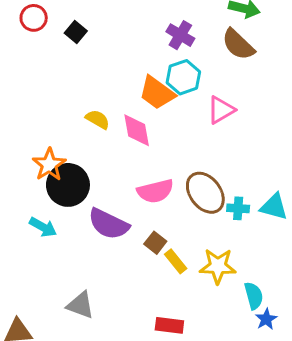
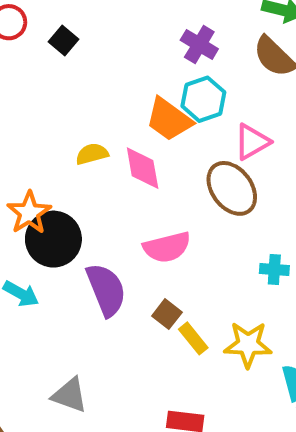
yellow semicircle: (98, 119) -> (92, 154), turned -45
brown ellipse: (205, 193) -> (232, 188), moved
purple semicircle: (109, 224) -> (106, 290), turned -138

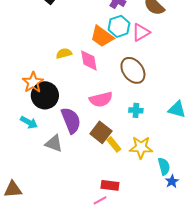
pink triangle: (252, 142) -> (141, 32), moved
cyan cross: (274, 269) -> (136, 110), moved
brown square: (167, 314) -> (101, 132), size x1.5
gray triangle: (70, 395) -> (54, 143), moved

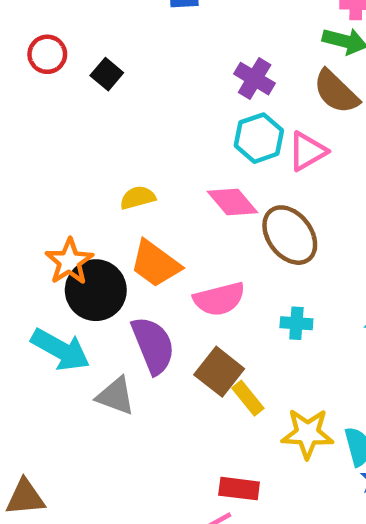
orange trapezoid: (102, 36) -> (155, 264), moved
pink diamond: (89, 60) -> (232, 202), moved, turned -30
cyan arrow: (29, 122) -> (61, 350), size x1.5
yellow star: (141, 147) -> (307, 433), moved

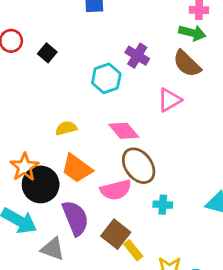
cyan hexagon: (259, 138) -> (106, 78), moved
brown ellipse: (290, 235) -> (139, 166), moved

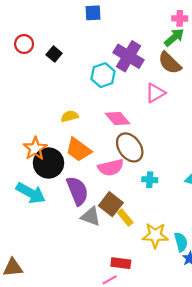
green arrow: (192, 33) -> (174, 37), turned -55
purple cross: (137, 56) -> (129, 56), size x1.5
gray triangle: (53, 249) -> (91, 216), moved

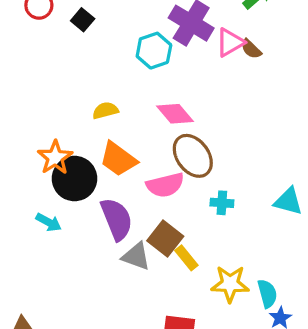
brown semicircle: (170, 63) -> (251, 49), moved, size x0.6
pink triangle: (155, 93) -> (230, 42), moved
cyan arrow: (31, 193) -> (49, 222), size x0.6

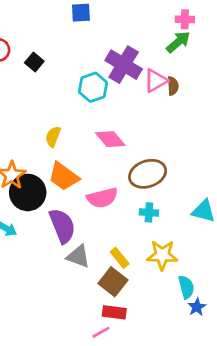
brown semicircle: (251, 49) -> (173, 86), turned -138
yellow semicircle: (105, 111) -> (53, 137), turned -54
brown ellipse: (193, 156) -> (148, 174), moved, turned -72
brown square: (165, 238) -> (113, 282), moved
yellow star: (230, 284) -> (162, 255), moved

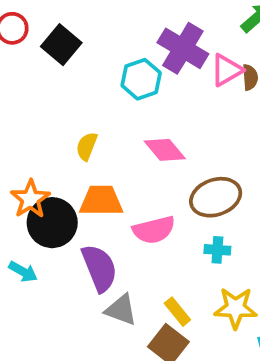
black square: (34, 62) -> (61, 45), size x1.5
orange trapezoid: (64, 176) -> (101, 201), turned 144

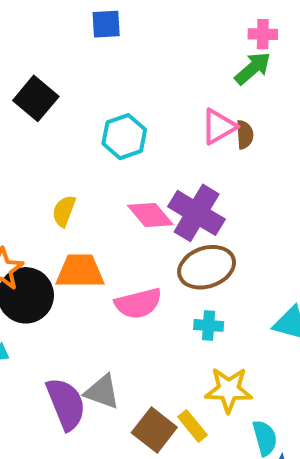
purple cross: (183, 48) -> (197, 213), moved
purple semicircle: (99, 268) -> (66, 404), moved
yellow rectangle: (177, 312) -> (192, 426), moved

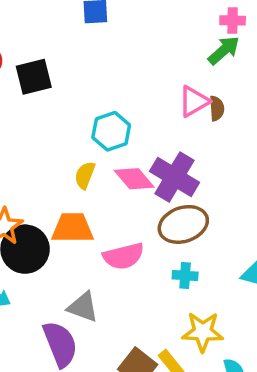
black square: (36, 98) -> (34, 77), turned 36
cyan hexagon: (124, 137) -> (111, 131), moved
yellow semicircle: (64, 211) -> (85, 175), moved
gray triangle: (102, 392) -> (83, 307), moved

